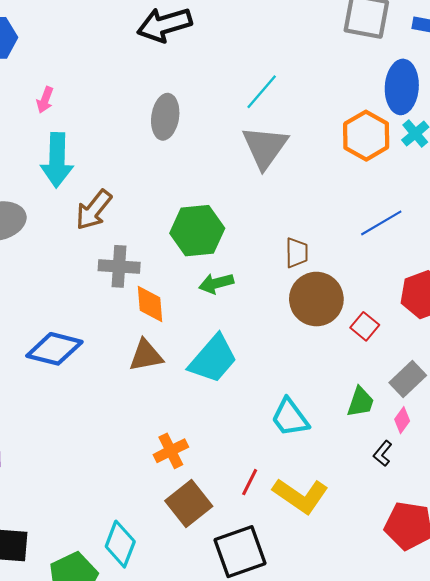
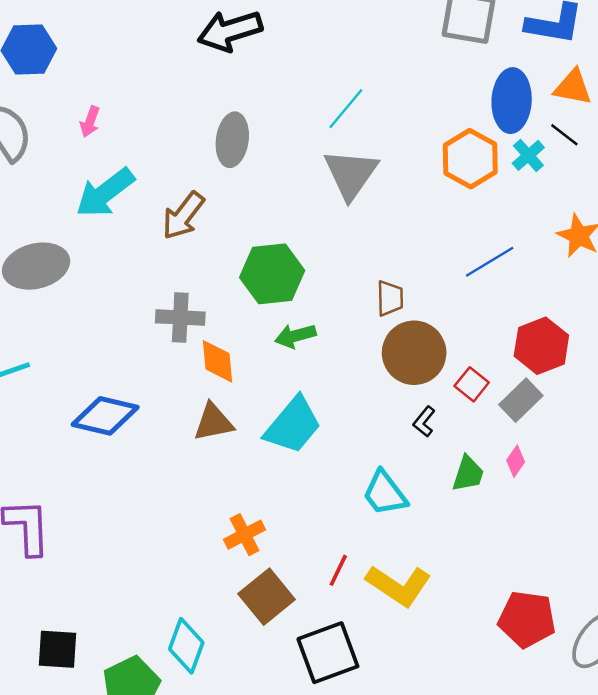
cyan arrow: (57, 160) -> (105, 193), turned 52
brown arrow: (94, 210) -> (183, 216), moved
gray rectangle: (408, 379) -> (521, 400), moved
pink diamond: (402, 420) -> (516, 461), moved
black L-shape: (383, 453) -> (424, 422), moved

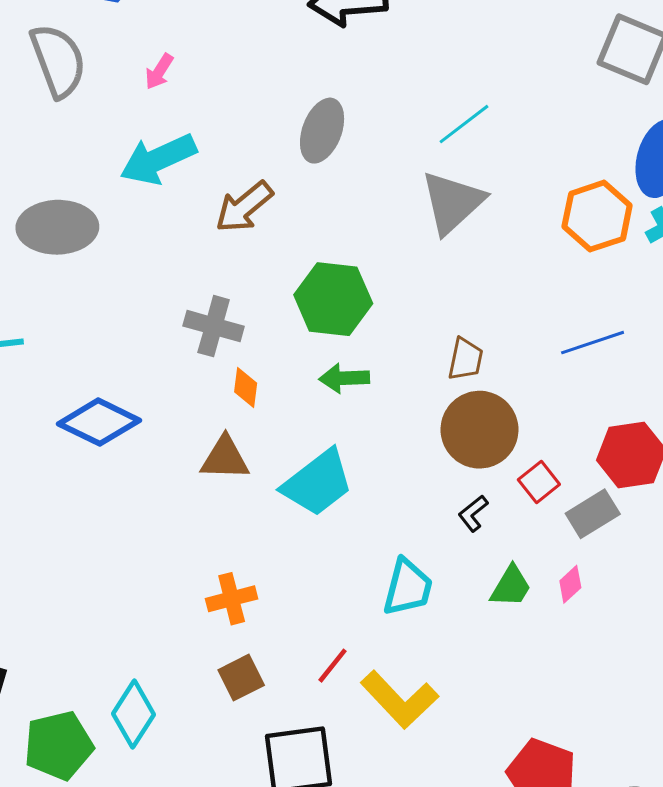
orange diamond: (217, 361) -> (246, 387), size x0.7
cyan trapezoid: (385, 493) -> (408, 587), turned -141
brown square: (267, 597) -> (241, 678), size x0.7

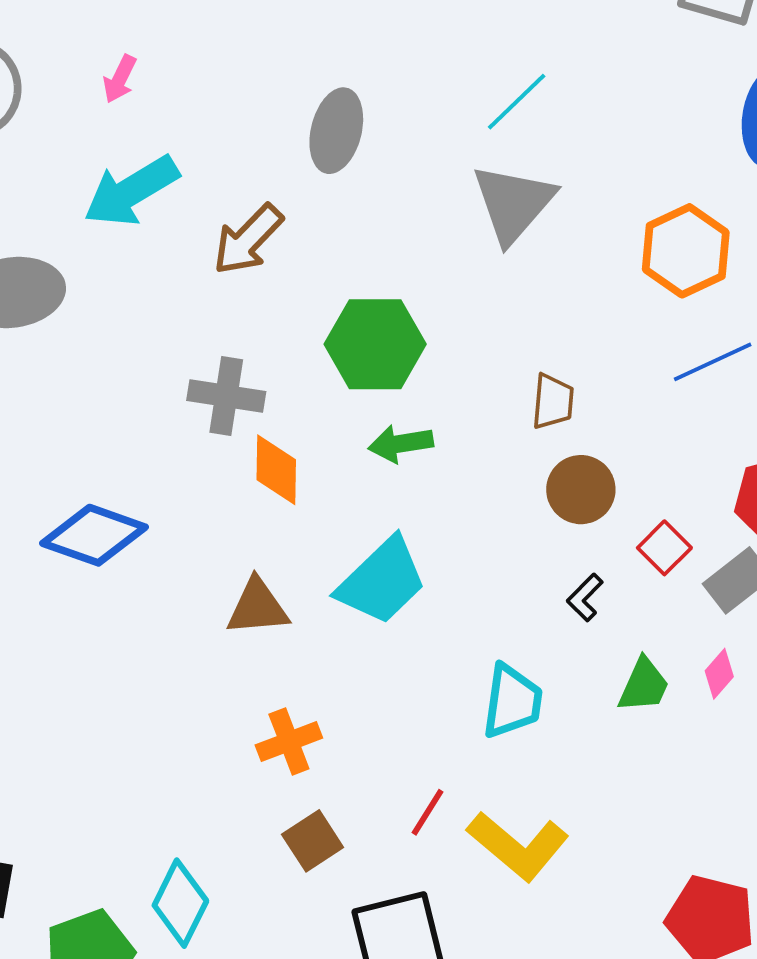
orange hexagon: (597, 216) -> (686, 251), moved
orange diamond: (246, 387) -> (276, 470), size x1.4
brown circle: (480, 430) -> (581, 490), size x0.7
brown triangle: (225, 458) -> (257, 607), moved

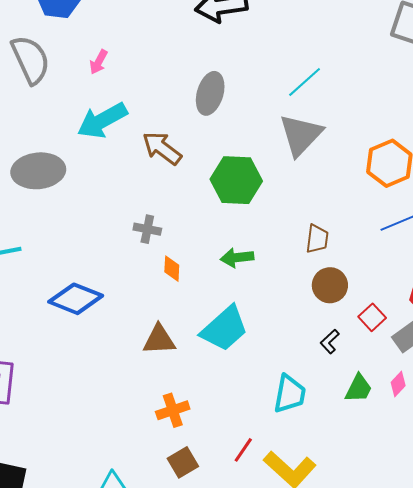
brown arrow: (248, 239) -> (162, 148), turned 81
green hexagon: (375, 344) -> (236, 180), moved
gray cross: (226, 396) -> (147, 229), size x0.7
orange diamond: (276, 470) -> (172, 269), size x0.7

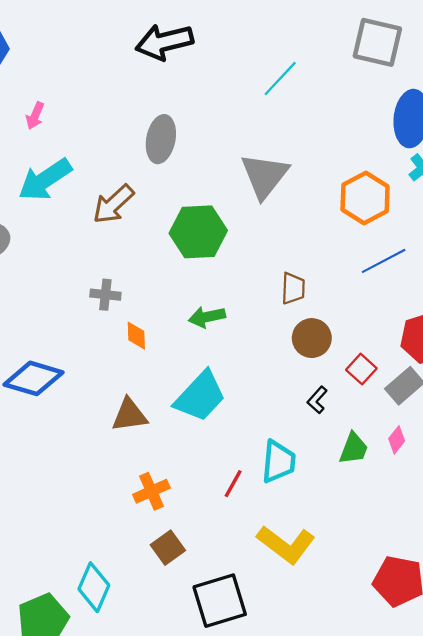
cyan line: (305, 82) -> (280, 79), moved
brown arrow: (162, 148) -> (113, 204), turned -75
red line: (243, 450) -> (233, 484), moved

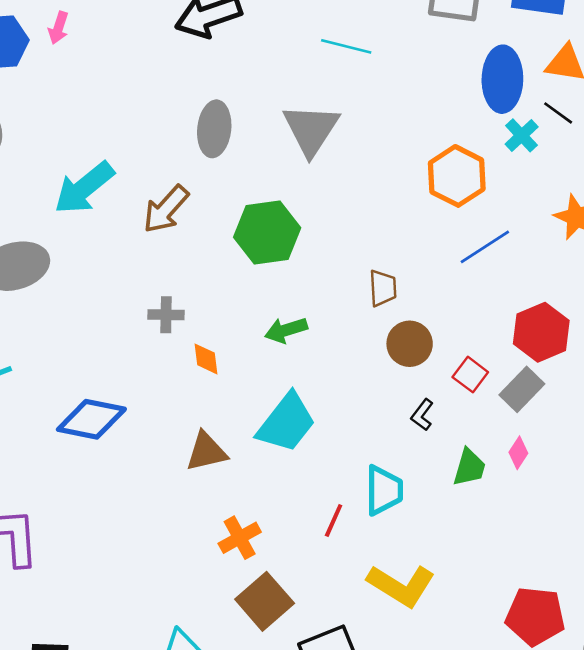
cyan line: (280, 79) -> (346, 46), turned 66
pink arrow: (35, 116) -> (58, 28), moved
gray triangle: (265, 176) -> (311, 129), moved
brown square: (168, 548) -> (265, 601), size x1.4

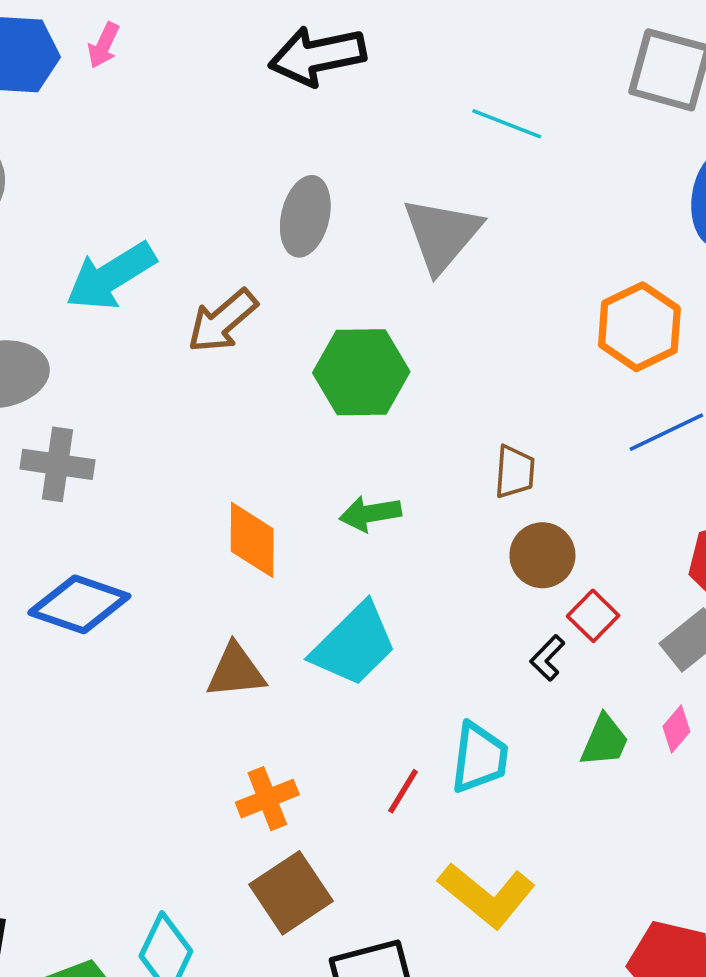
gray cross: (166, 315) -> (57, 464), moved, size x1.4
orange diamond: (206, 359) -> (252, 540), size x1.6
red square: (470, 375) -> (593, 616), moved

